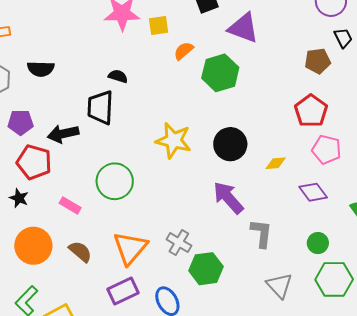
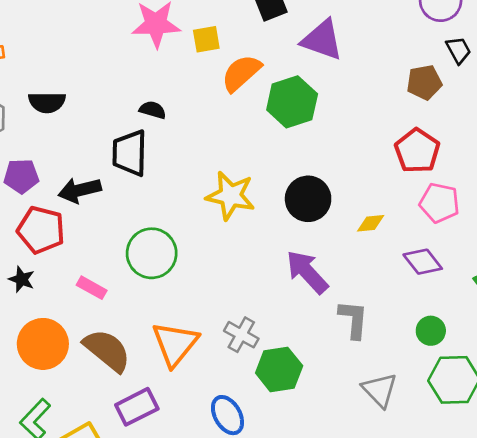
orange semicircle: (184, 51) -> (241, 73), size x1.5
brown semicircle: (80, 252) -> (107, 350), size x1.5
purple rectangle: (123, 291) -> (137, 407), moved

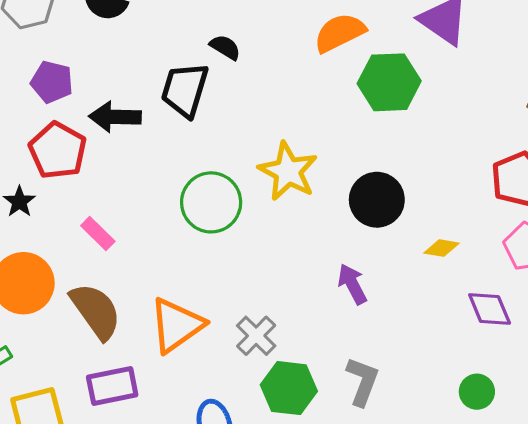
green circle: (152, 253) -> (211, 202), moved
purple arrow: (307, 272) -> (352, 284), size x0.7
gray L-shape: (353, 319) -> (363, 381), moved

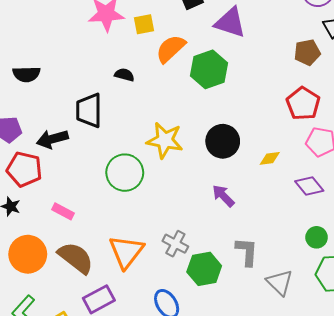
black semicircle: (225, 47) -> (124, 75), moved

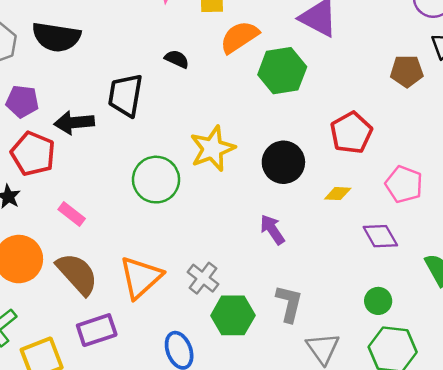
black semicircle: (26, 74) -> (56, 37), size x1.4
red pentagon: (303, 104) -> (351, 133), moved
yellow star: (165, 140) -> (212, 149), turned 30

